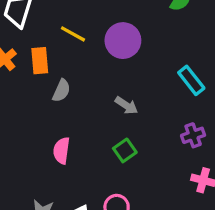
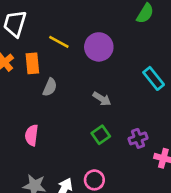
purple cross: (193, 135) -> (138, 138), moved
pink semicircle: (62, 151) -> (32, 135), moved

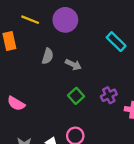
gray semicircle: (50, 87) -> (48, 56), moved
pink semicircle: (32, 135) -> (16, 103), turned -60

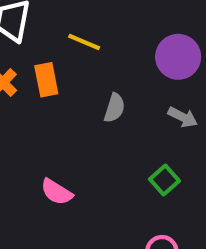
purple circle: (65, 20) -> (178, 57), moved
gray arrow: (73, 65) -> (183, 117), moved

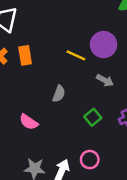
yellow line: (84, 42) -> (76, 55), moved
gray semicircle: (115, 108) -> (59, 94), moved

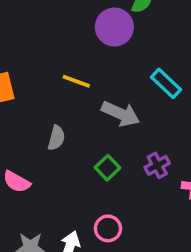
purple circle: (104, 45) -> (114, 27), moved
gray arrow: (105, 80) -> (121, 114), size x1.5

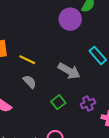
yellow line: (76, 81) -> (27, 60), moved
gray semicircle: (56, 138) -> (30, 82), turned -64

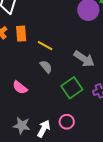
green square: (58, 102) -> (72, 88), size x1.5

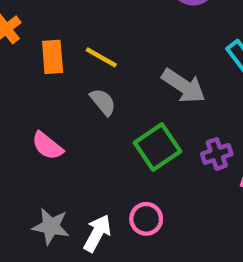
orange rectangle: (21, 34) -> (53, 57), moved

